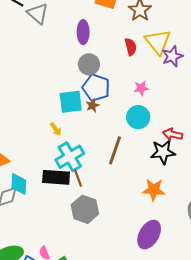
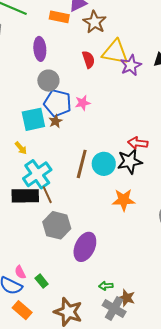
yellow triangle: (158, 42) -> (115, 52), turned -36
pink star: (141, 88) -> (83, 103), moved
cyan circle: (138, 117) -> (104, 164), moved
purple ellipse: (149, 235) -> (85, 247), moved

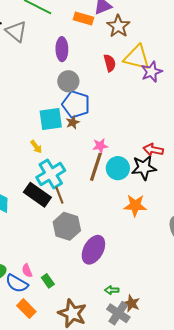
pink star: (83, 103) -> (100, 146), moved
black rectangle: (25, 196) -> (37, 195), turned 32

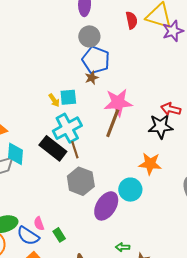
cyan square: (51, 119) -> (68, 97), moved, size x0.7
pink star: (100, 146) -> (118, 103), size x1.8
cyan circle: (118, 168) -> (130, 190), moved

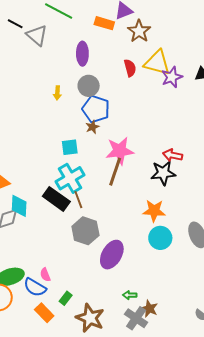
yellow arrow: (54, 100) -> (57, 93), moved, turned 40
cyan circle: (130, 190) -> (160, 238), moved
green rectangle: (59, 235) -> (66, 298), moved, turned 72

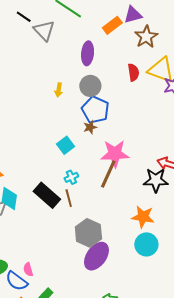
orange rectangle: (104, 23) -> (112, 25), turned -60
cyan square: (70, 147) -> (66, 145), turned -36
cyan cross: (70, 178) -> (71, 177), moved, size x0.5
gray hexagon: (85, 231) -> (88, 233), moved

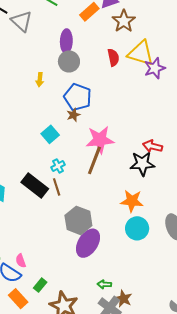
gray circle: (90, 86) -> (69, 61), moved

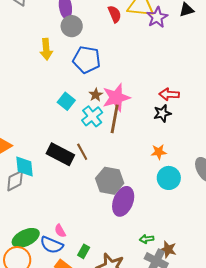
yellow arrow: (40, 80) -> (46, 49), size x1.5
brown star: (73, 115) -> (96, 95), moved
black star: (142, 164) -> (162, 113), size x0.7
cyan cross: (58, 166) -> (92, 116), moved, size x1.5
orange star: (132, 201) -> (159, 152), size x0.7

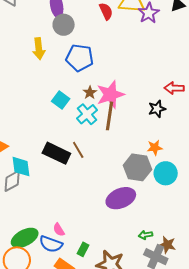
red arrow: (169, 94) -> (174, 88), moved
gray hexagon: (110, 181) -> (137, 167), moved
purple ellipse: (123, 201) -> (121, 198), turned 48

